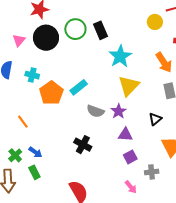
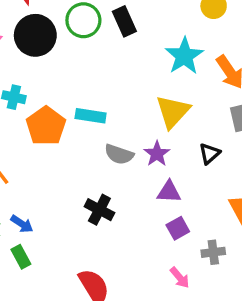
cyan star: (120, 56) -> (184, 56), moved
cyan rectangle: (79, 87) -> (91, 116), turned 48
black triangle: (155, 119) -> (209, 154), moved

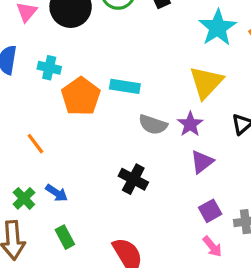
purple triangle: (169, 192) -> (202, 162), turned -40
purple square: (178, 228) -> (210, 211), moved
green rectangle: (21, 257) -> (65, 237), moved

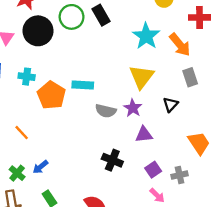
purple triangle: (202, 162) -> (144, 135), turned 36
black cross: (133, 179) -> (112, 160), moved
blue arrow: (57, 193) -> (40, 167), turned 112

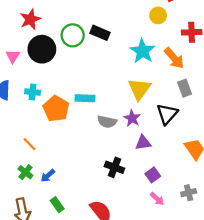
black rectangle: (101, 15) -> (100, 33), turned -36
black triangle: (170, 105) -> (167, 114), size x1.5
green cross: (17, 173) -> (25, 172), moved
gray cross: (180, 175) -> (189, 193), moved

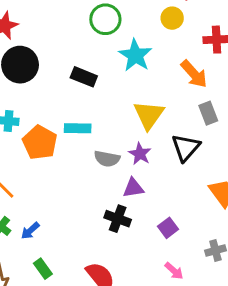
black rectangle: (100, 33) -> (84, 77), moved
green circle: (73, 35) -> (105, 19), moved
cyan star: (143, 51) -> (135, 55), moved
purple triangle: (143, 143) -> (133, 188), moved
pink arrow: (157, 199) -> (174, 271), moved

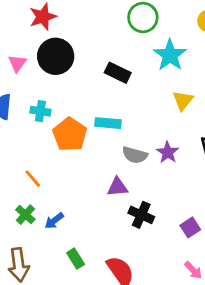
yellow triangle: (149, 115) -> (183, 100), moved, size x0.7
purple triangle: (133, 188) -> (117, 187), moved
green rectangle: (43, 269) -> (76, 259), moved

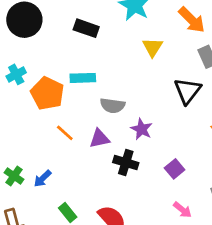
cyan cross: (40, 111) -> (16, 74), turned -30
purple star: (168, 152) -> (142, 129), moved
orange line: (33, 179) -> (65, 133), moved

